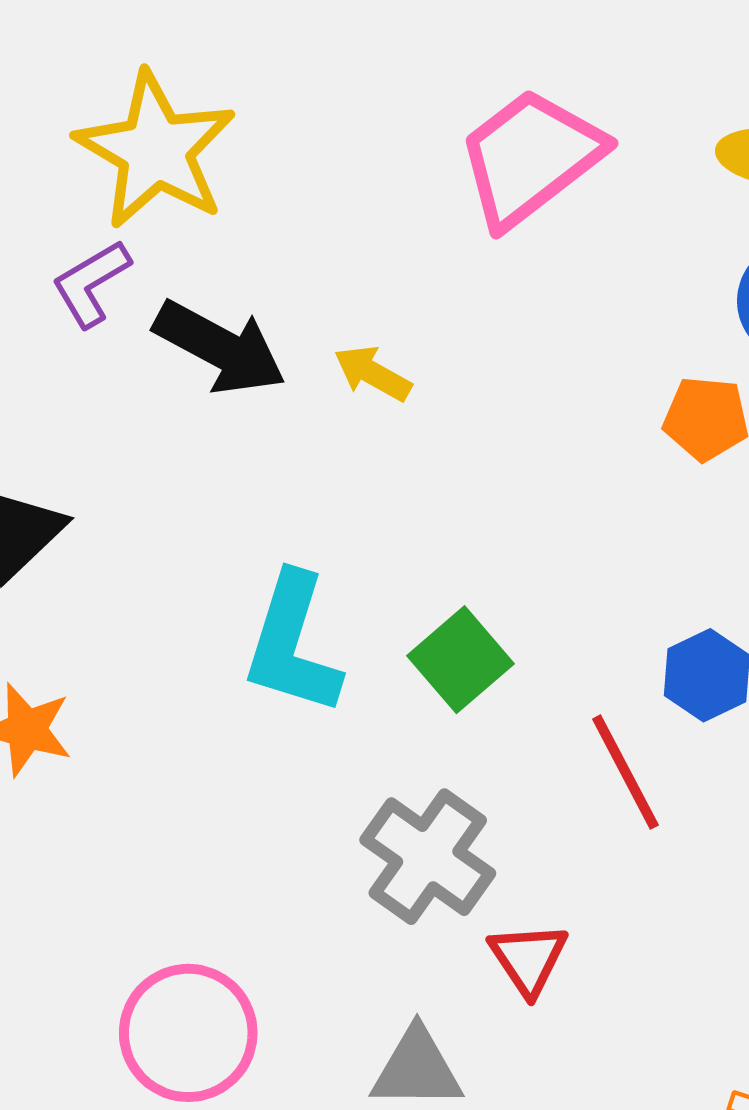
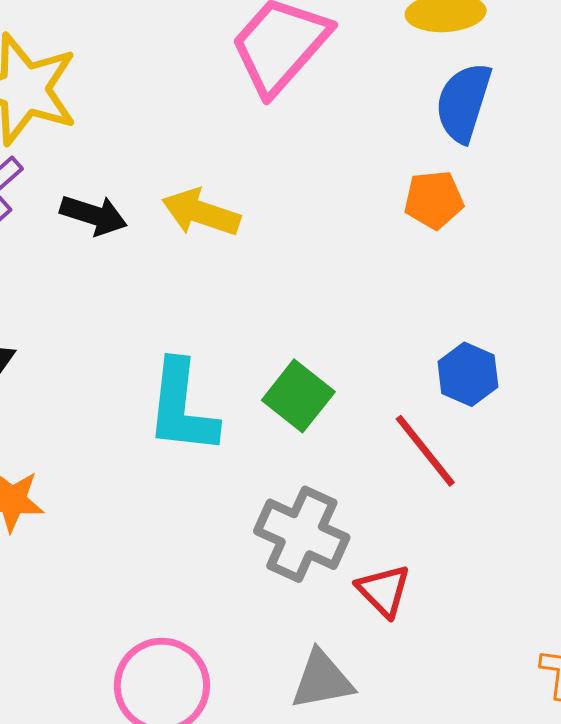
black arrow: (220, 347) -> (94, 215), size x0.7
yellow arrow: (373, 373) -> (201, 213), size x1.4

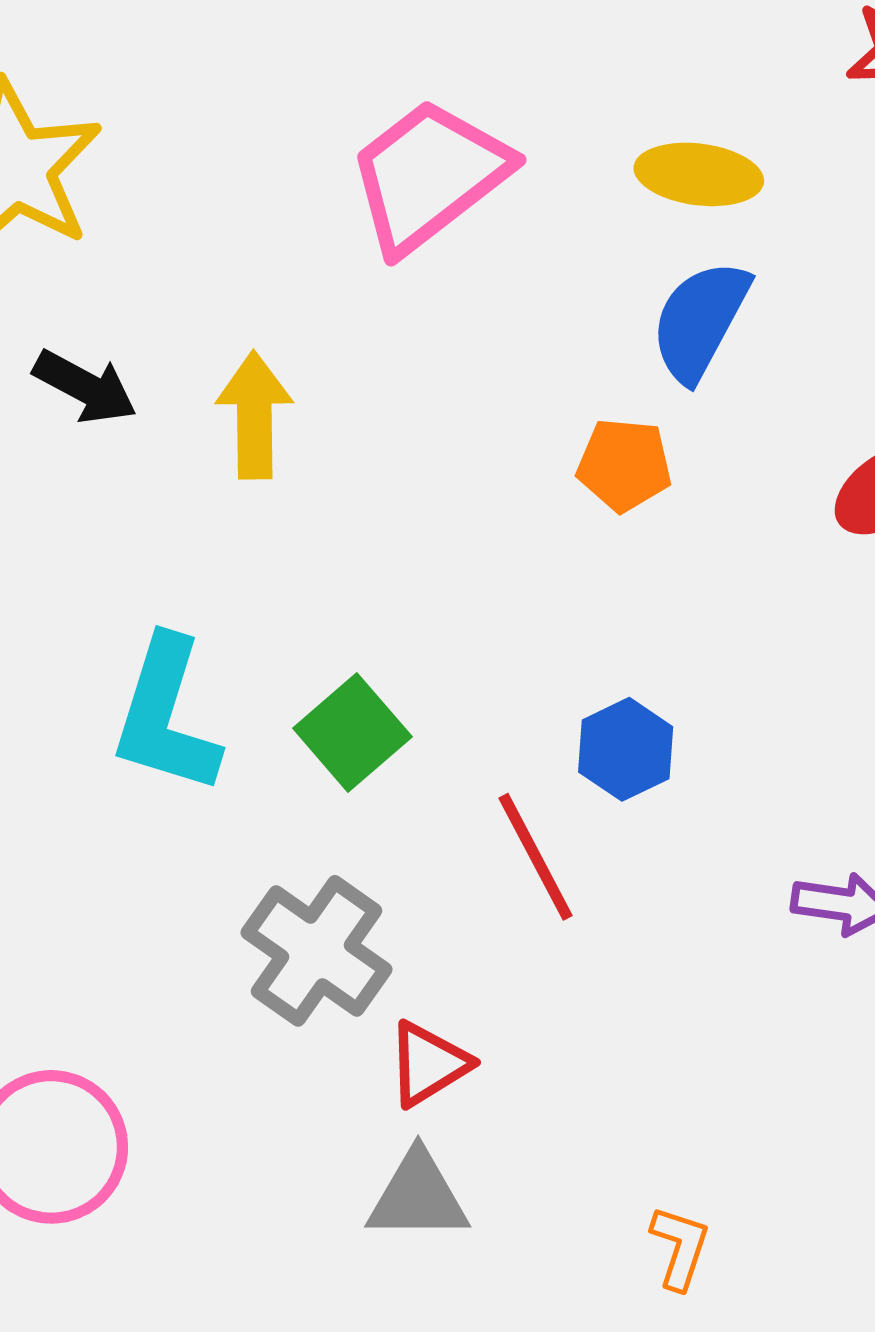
yellow arrow: (201, 213) -> (254, 415), turned 60
red triangle: (384, 591) -> (428, 1064), turned 32
gray triangle: (322, 680) -> (418, 1196), moved

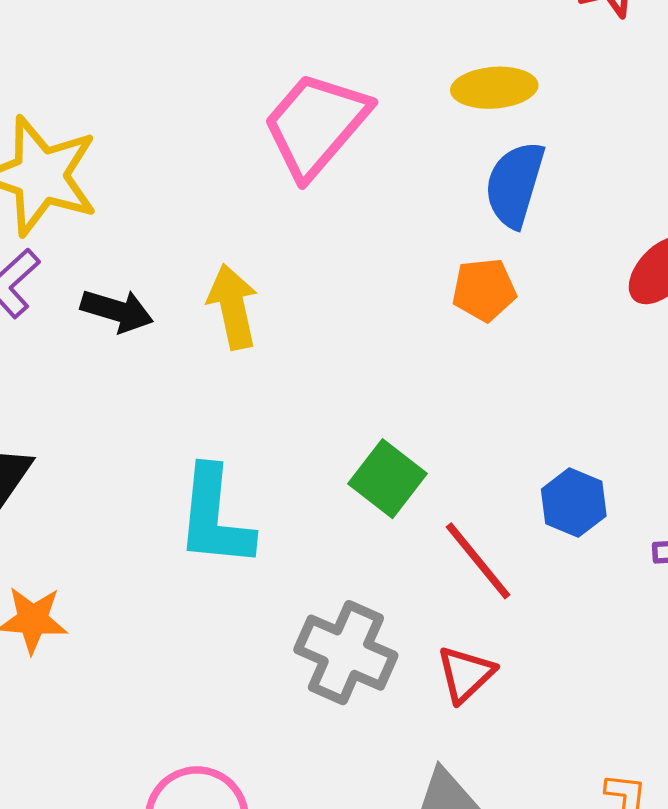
green square: (352, 733) -> (388, 479), moved
blue hexagon: (626, 749) -> (574, 503), moved
red triangle: (428, 1064) -> (466, 674), moved

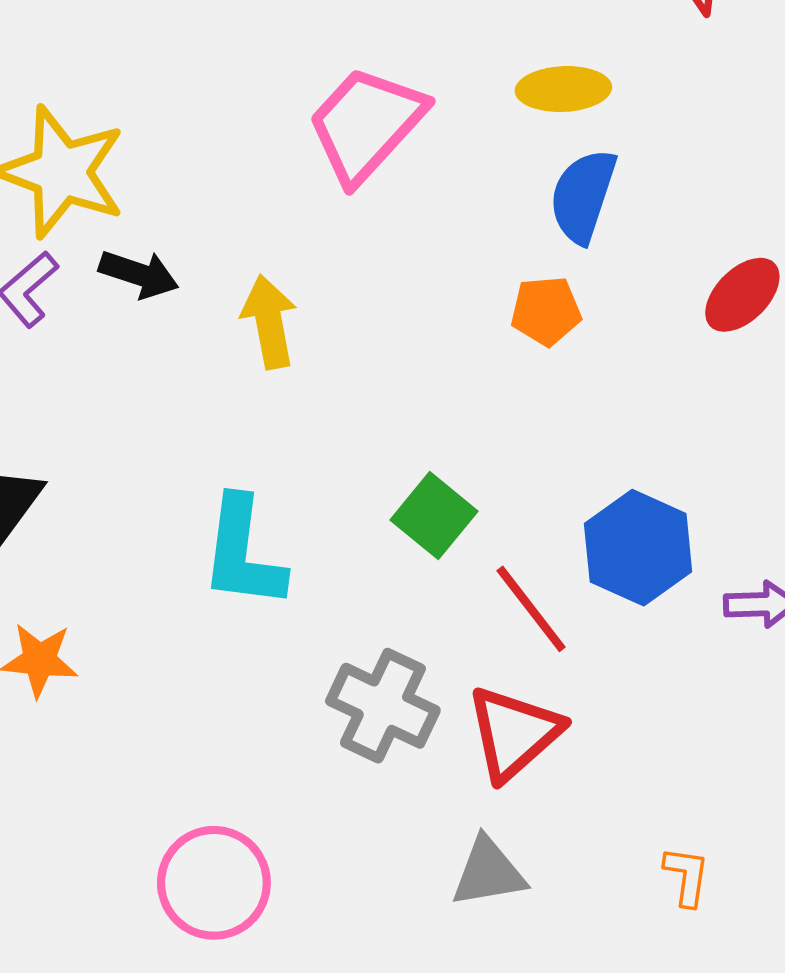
black arrow: (117, 311) -> (139, 274), moved
blue hexagon: (574, 503) -> (638, 548), size x1.5
red triangle: (466, 674) -> (514, 733), size x1.5

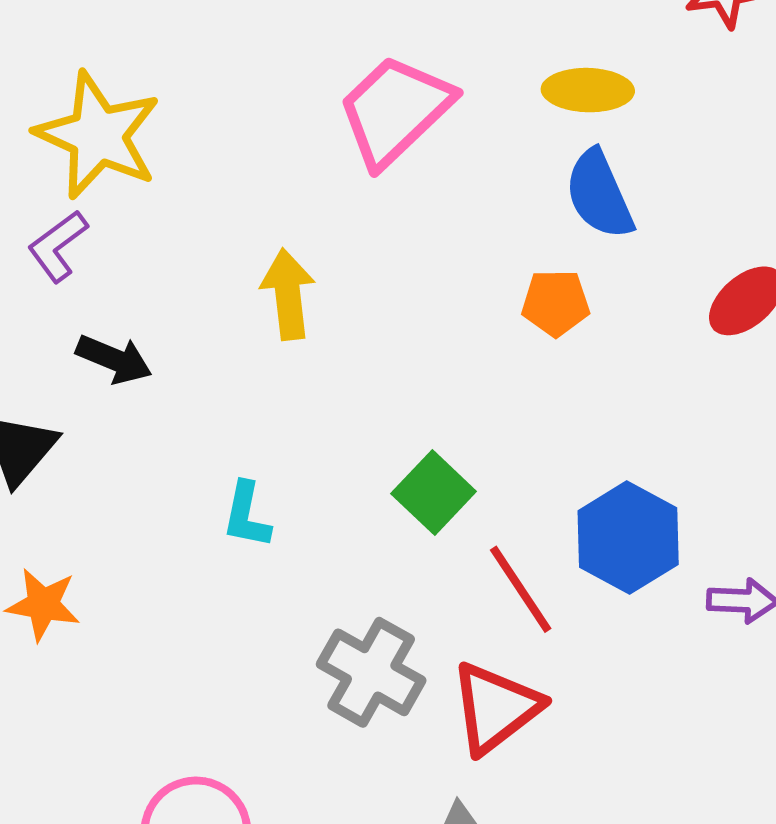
blue semicircle: (583, 196) -> (599, 194), turned -46
black arrow: (139, 274) -> (114, 359), moved
cyan L-shape: (243, 553) -> (247, 515), size x0.6

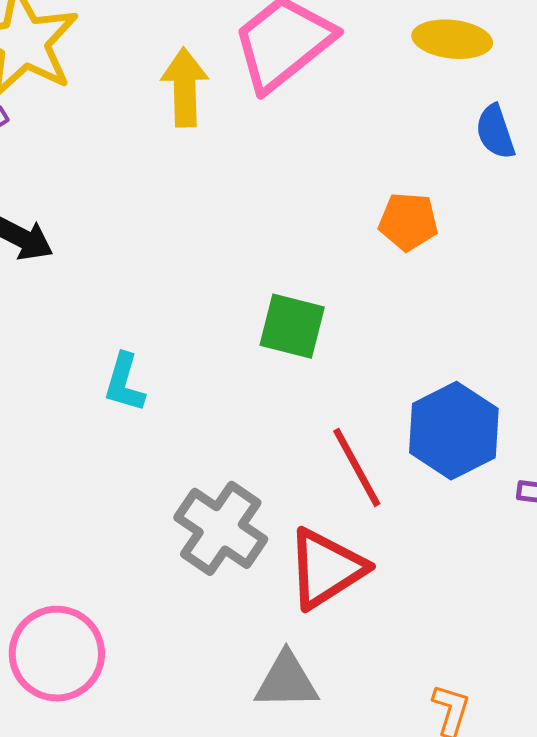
blue semicircle: (599, 194) -> (495, 132), moved, size x0.7
yellow arrow: (288, 294) -> (185, 87), moved
green square: (434, 493) -> (292, 326), moved, turned -34

